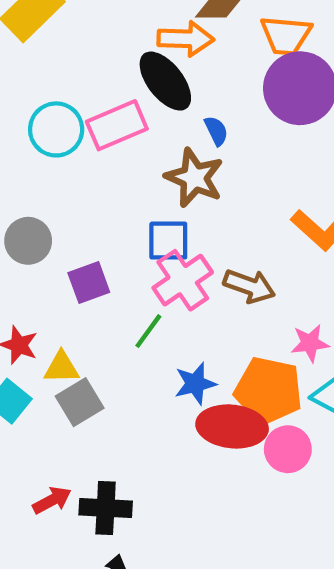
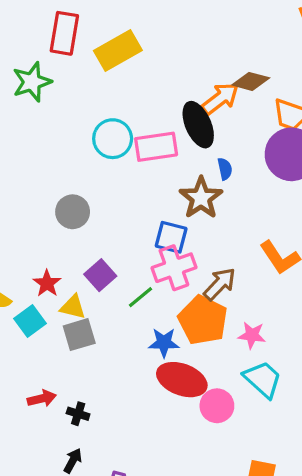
orange arrow: (186, 39) -> (220, 99), turned -54
purple square: (89, 283) -> (100, 275), moved, turned -36
brown arrow: (249, 286) -> (220, 284), turned -81
orange pentagon: (269, 391) -> (203, 320), moved
black cross: (106, 508) -> (78, 414), size x0.6

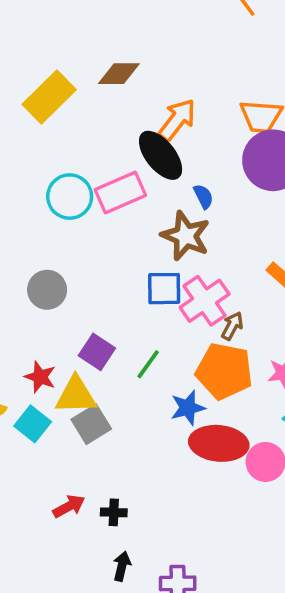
brown diamond: (251, 81) -> (119, 74), moved
pink cross: (174, 268) -> (205, 301), moved
brown arrow: (220, 284) -> (232, 326), size x0.7
yellow triangle: (73, 307) -> (76, 395), size x1.4

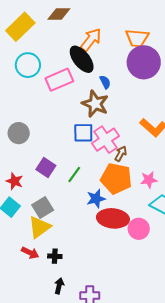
cyan circle: (70, 197) -> (28, 65), moved
yellow triangle: (76, 395) -> (39, 227), moved, turned -35
red arrow: (69, 506) -> (30, 253), turned 54

